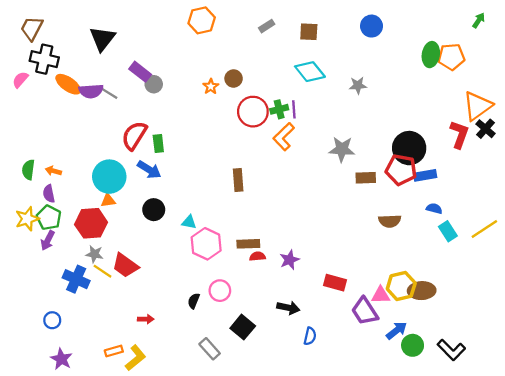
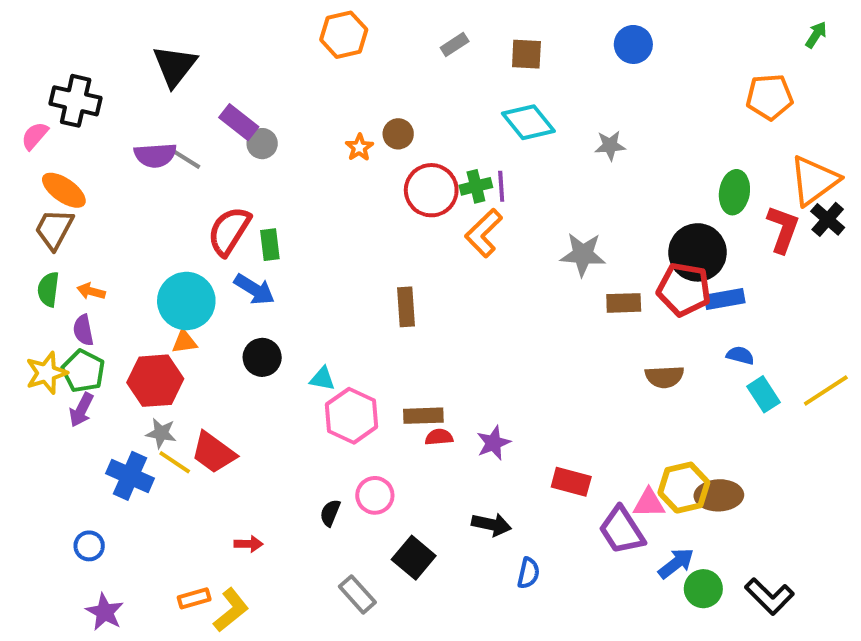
brown trapezoid: (32, 28) -> (54, 229), moved
green ellipse: (431, 55) -> (734, 192), moved
orange ellipse: (68, 84) -> (64, 190), moved

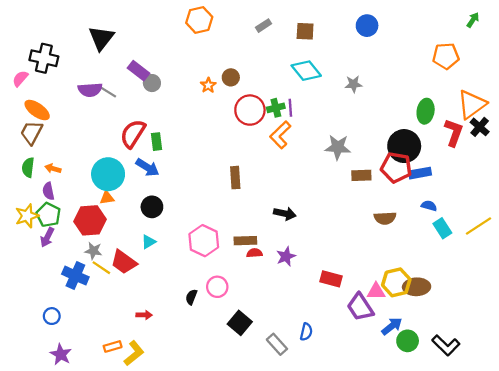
cyan triangle: (322, 379) -> (149, 242), moved, turned -42
black arrow: (491, 525) -> (285, 214), moved
gray rectangle: (357, 594) -> (277, 344), moved

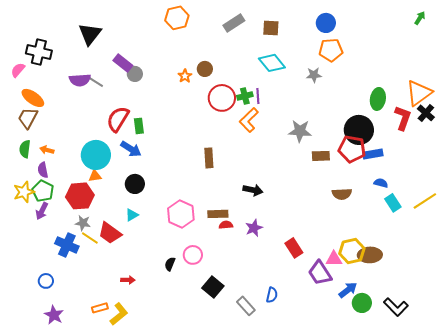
gray rectangle: (263, 26) -> (234, 23), size x1.5
orange pentagon: (446, 56) -> (331, 50), moved
red rectangle: (331, 279) -> (294, 248), turned 42

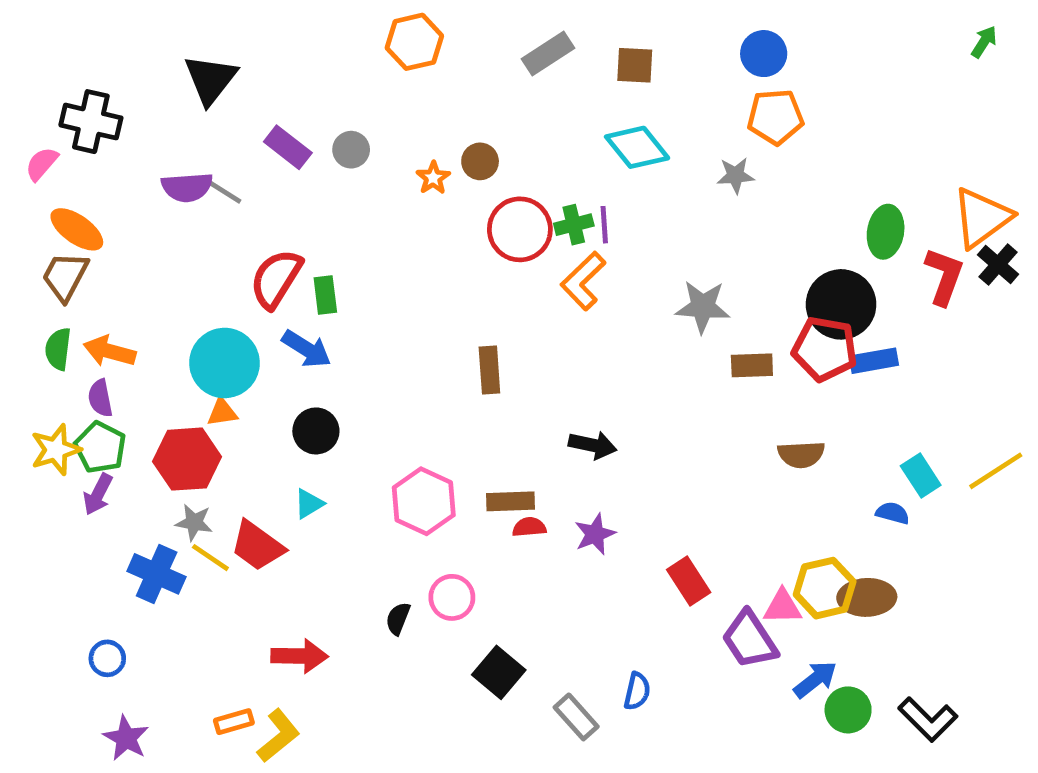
gray circle: (135, 74) -> (351, 150), moved
orange arrow: (47, 150) -> (110, 351), size x1.5
blue semicircle: (381, 183) -> (893, 513), moved
red arrow: (128, 280) -> (300, 656), size x1.6

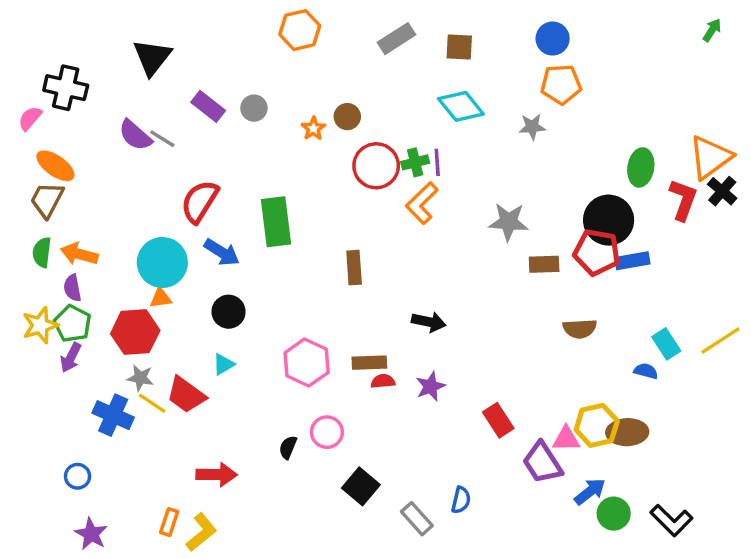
purple semicircle: (187, 187) -> (135, 135), turned 45
green rectangle: (325, 295) -> (276, 222), moved, size x1.8
orange rectangle: (234, 722) -> (169, 522), turned -56

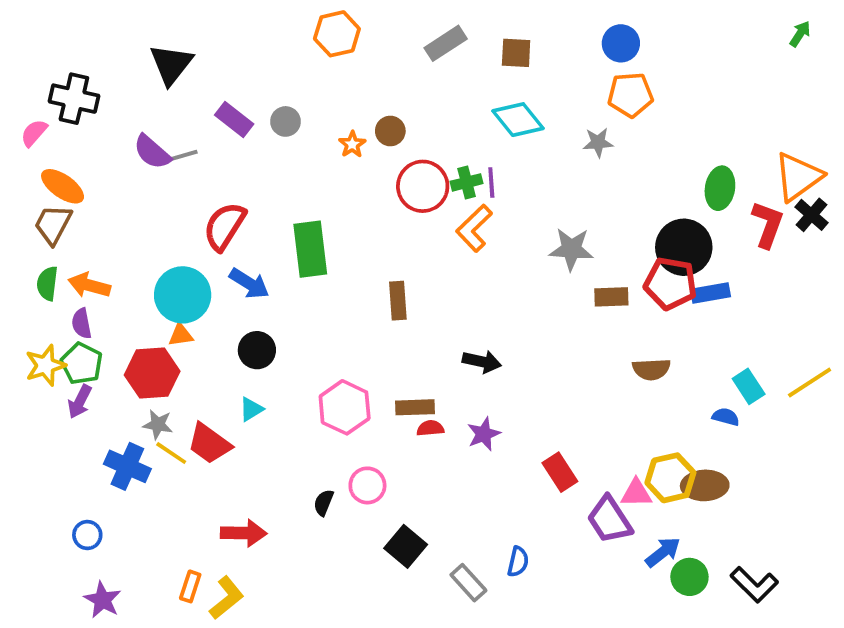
gray line: (162, 139) -> (183, 156), turned -48

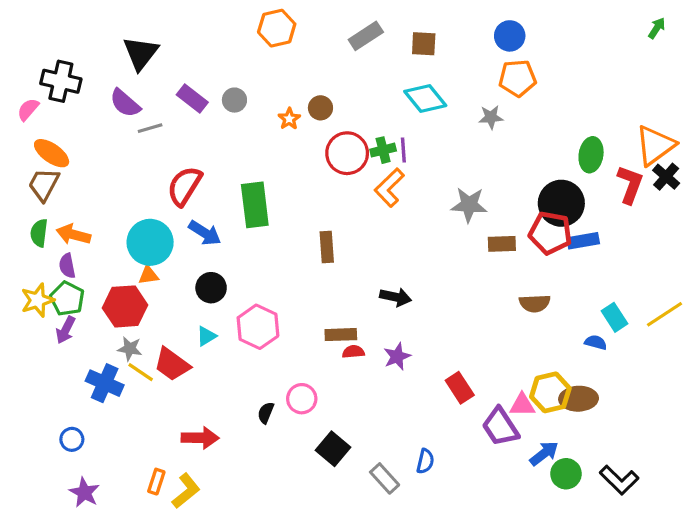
purple semicircle: (152, 152) -> (125, 103), moved
pink hexagon: (345, 407) -> (258, 327), moved

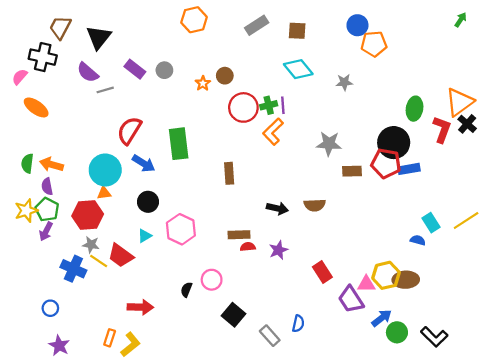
orange pentagon: (518, 78) -> (374, 44), moved
brown trapezoid: (44, 184) -> (60, 27), moved
brown semicircle: (535, 303) -> (315, 205), moved

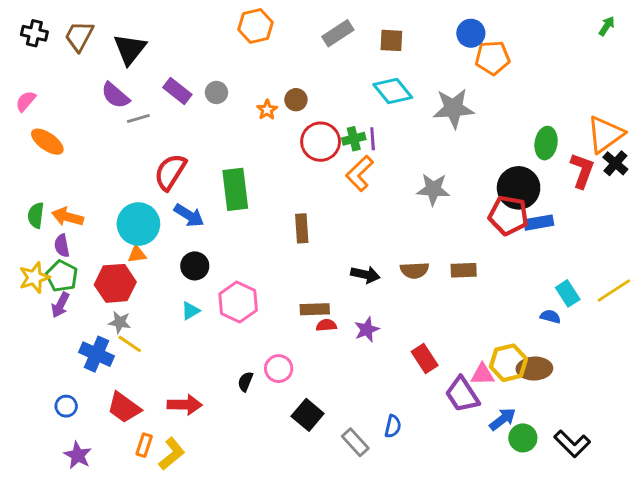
black cross: (43, 57) -> (34, 33), moved, size x0.7
gray star: (344, 82) -> (454, 108), size x1.8
brown rectangle: (352, 171) -> (464, 270), moved
red trapezoid: (121, 256) -> (124, 408), moved

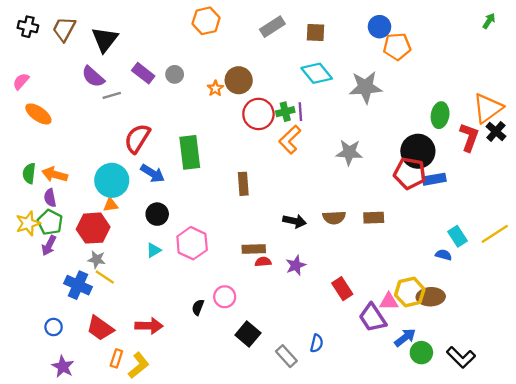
brown circle: (296, 100) -> (239, 80), size x1.5

